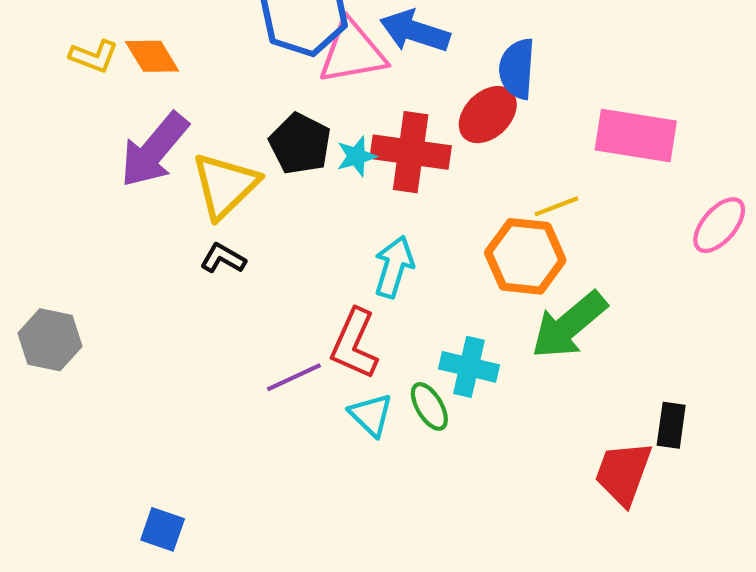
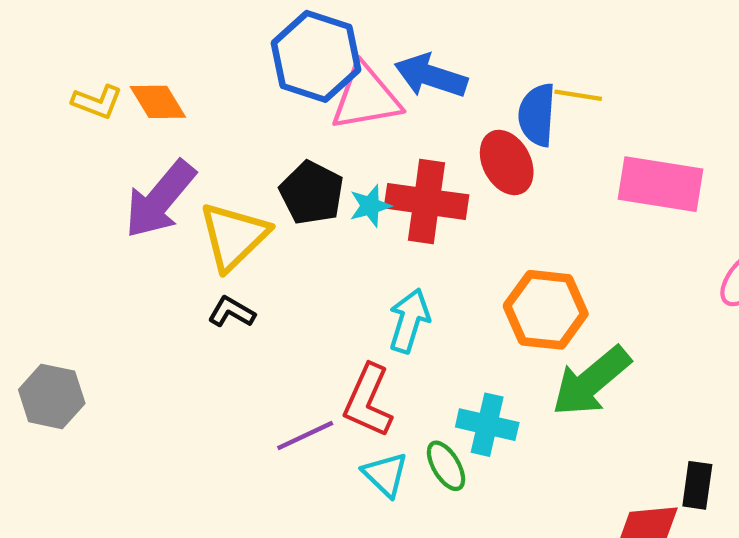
red ellipse: (488, 115) -> (507, 162), turned -74
yellow line: (557, 206) -> (578, 95), moved, turned 30

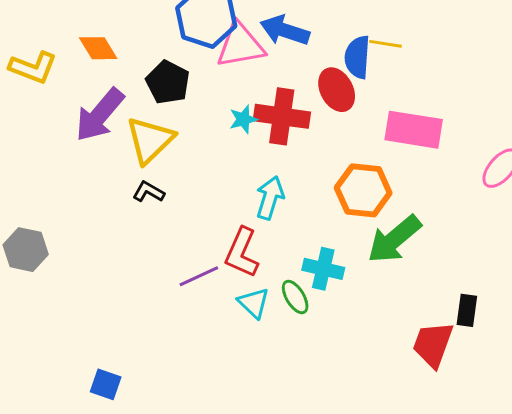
yellow L-shape: (97, 102) -> (33, 67), moved, size x1.4
pink rectangle: (660, 184) -> (414, 130), moved
black pentagon: (312, 193) -> (168, 82), moved

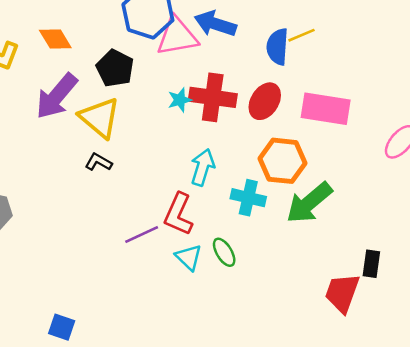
yellow line: (385, 44) -> (302, 35), turned -32
red ellipse: (337, 90) -> (265, 101), moved, turned 60
yellow triangle: (150, 140) -> (100, 118), turned -36
cyan cross: (323, 269) -> (248, 198), moved

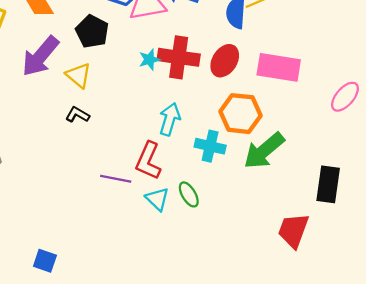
yellow triangle: (100, 118) -> (79, 75), size x0.7
purple line: (142, 234) -> (116, 179), turned 36
black rectangle: (371, 264) -> (328, 184), moved, size x1.5

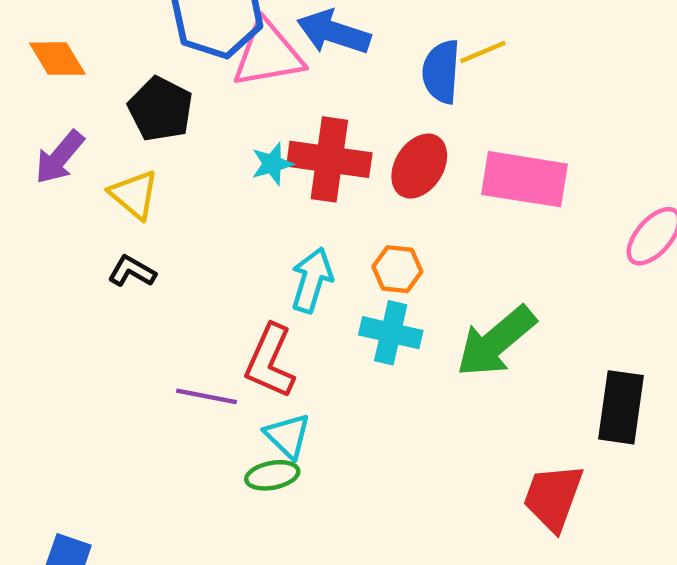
purple arrow: (40, 56) -> (60, 157), size x0.7
orange hexagon: (240, 114) -> (397, 269), moved, size x0.6
green ellipse: (189, 194) -> (272, 475), moved, turned -70

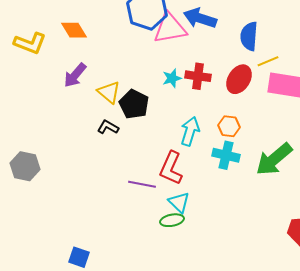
yellow line: (483, 52) -> (268, 61), moved
black pentagon: (160, 109) -> (134, 104), moved
red cross: (329, 159) -> (198, 76), size x0.7

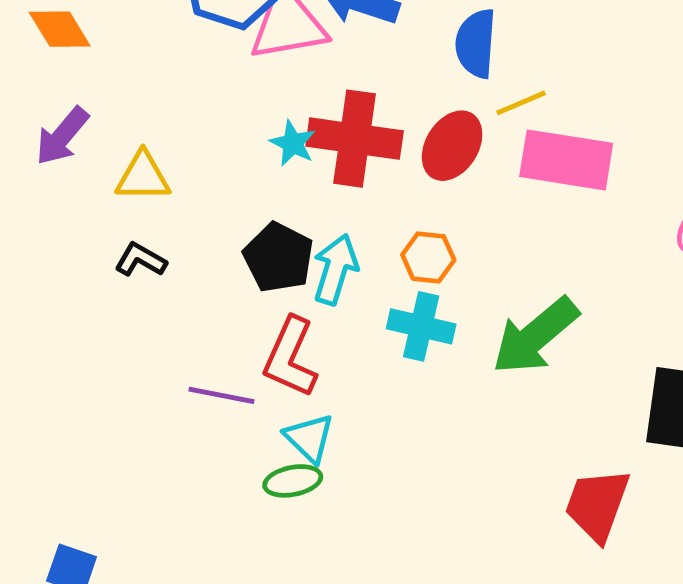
red cross: (198, 76) -> (355, 139), size x1.5
cyan star: (172, 78) -> (293, 143), turned -30
yellow triangle: (109, 92) -> (143, 177), turned -40
black pentagon: (134, 104) -> (278, 257), moved

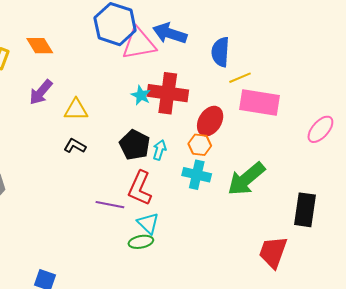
red ellipse: (452, 146) -> (210, 121), moved
cyan arrow: (336, 269) -> (159, 150), size x0.7

